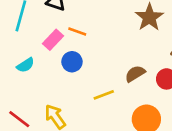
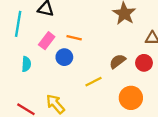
orange line: (77, 32) -> (74, 38), moved
cyan semicircle: (25, 65) -> (26, 64), turned -48

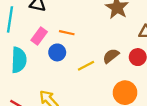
cyan semicircle: (26, 64) -> (19, 60), size x1.6
yellow line: (93, 82) -> (86, 66), moved

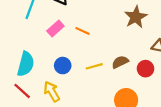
blue circle: (57, 52) -> (63, 66), moved
cyan semicircle: (19, 60) -> (26, 64), moved

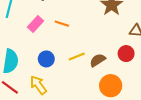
brown semicircle: (120, 62) -> (98, 60), moved

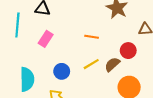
orange line: (62, 24) -> (92, 37), moved
red circle: (126, 54) -> (128, 51), moved

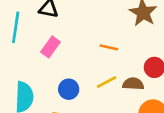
brown semicircle: (112, 64) -> (133, 84), turned 42

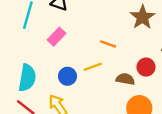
yellow line: (107, 82) -> (93, 67), moved

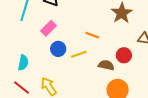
blue circle: (67, 76) -> (58, 49), moved
cyan semicircle: (27, 78) -> (23, 63), size x0.7

